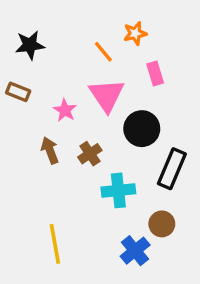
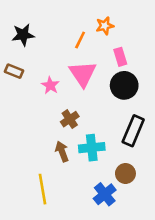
orange line: (103, 52) -> (80, 40), turned 66
black circle: (142, 129) -> (124, 85), moved
brown arrow: (50, 150) -> (62, 151), moved

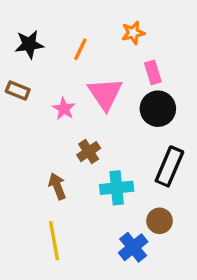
orange line: (80, 40) -> (80, 49), moved
brown arrow: (62, 151) -> (57, 186), moved

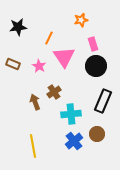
orange line: (80, 49) -> (49, 38), moved
brown rectangle: (18, 91) -> (13, 64), moved
brown arrow: (57, 186) -> (35, 102), moved
blue cross: (133, 247) -> (74, 141), moved

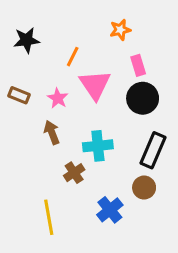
brown cross: (54, 92) -> (74, 173), moved
brown arrow: (35, 102) -> (52, 132), moved
cyan cross: (71, 114) -> (98, 146), moved
brown circle: (97, 134) -> (144, 188), moved

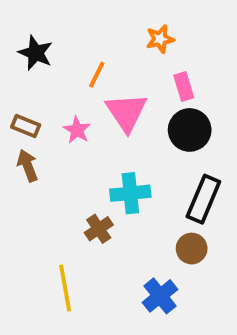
black star: (26, 40) -> (35, 53), turned 30
brown arrow: (52, 132) -> (28, 166), moved
blue cross: (110, 210) -> (160, 296), moved

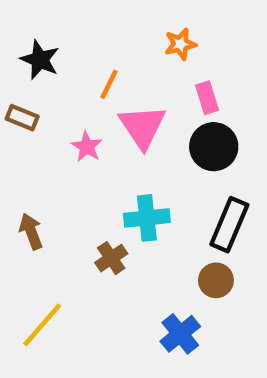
brown rectangle: (26, 126) -> (22, 118), moved
brown arrow: (28, 166) -> (31, 231), moved
yellow line: (65, 288) -> (42, 325), moved, turned 51

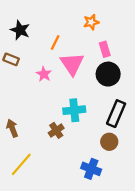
brown arrow: (31, 231) -> (12, 128), moved
blue cross: (180, 334) -> (91, 169), turned -30

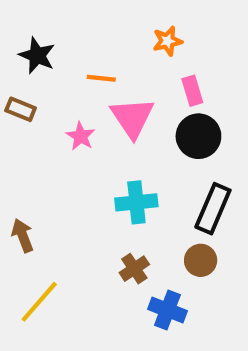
orange line: (55, 42) -> (101, 78), turned 70
brown cross: (56, 130) -> (134, 269), moved

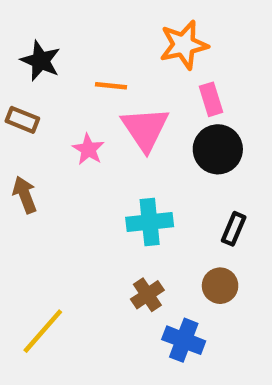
orange star: (167, 41) -> (184, 45), size x1.5
black rectangle: (213, 209) -> (234, 229), size x0.6
brown arrow: (23, 236) -> (25, 195), moved

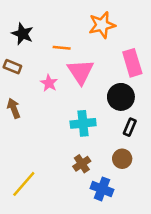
pink rectangle: (211, 99) -> (132, 63), moved, size x1.5
black circle: (218, 149) -> (121, 97), moved

